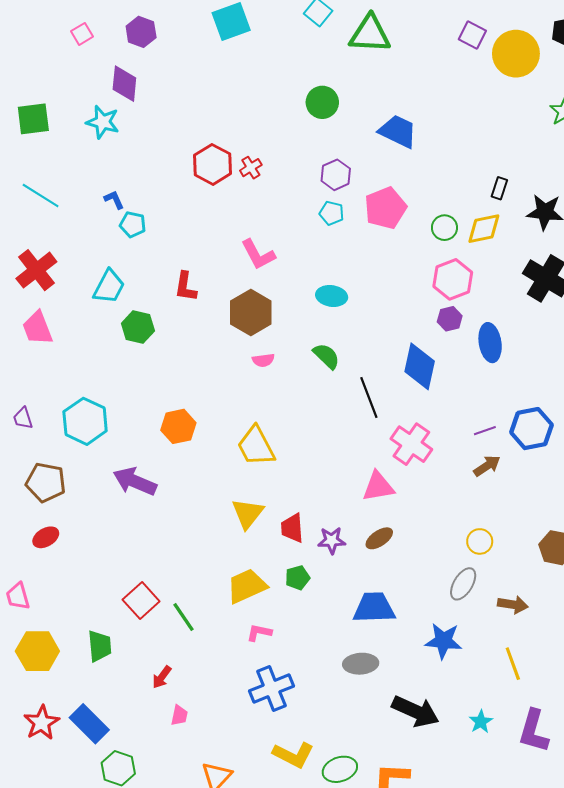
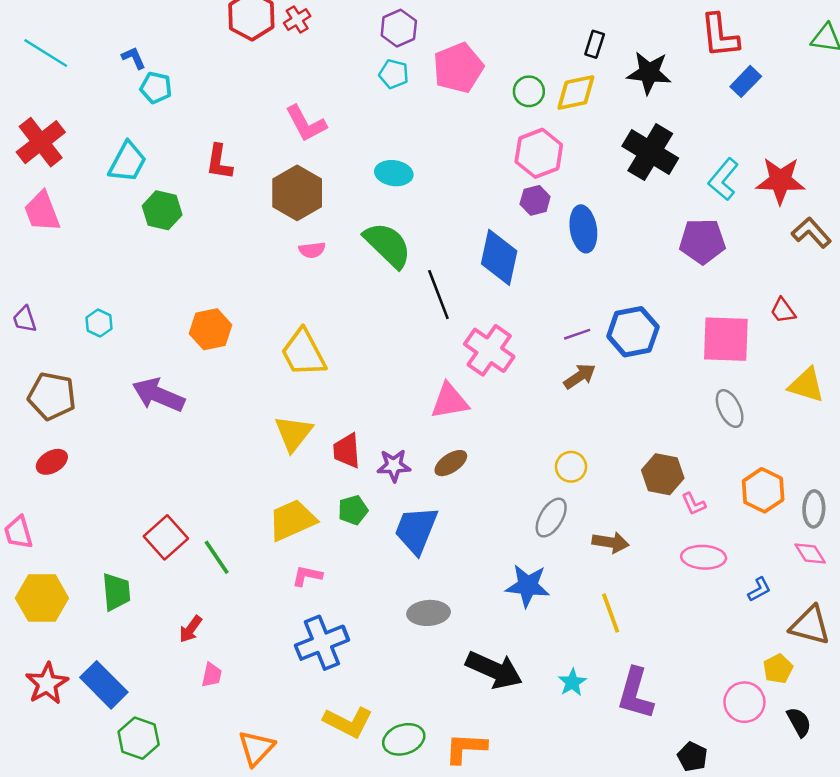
green semicircle: (326, 356) -> (388, 245), size x1.5
cyan hexagon: (85, 421) -> (99, 323), size x0.5
blue trapezoid: (374, 608) -> (416, 530), moved, turned -66

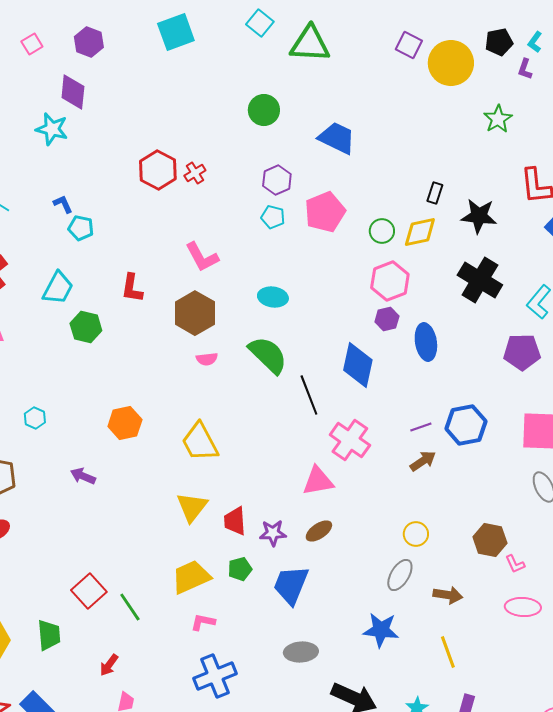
purple arrow: (158, 395) -> (83, 476), size x0.6

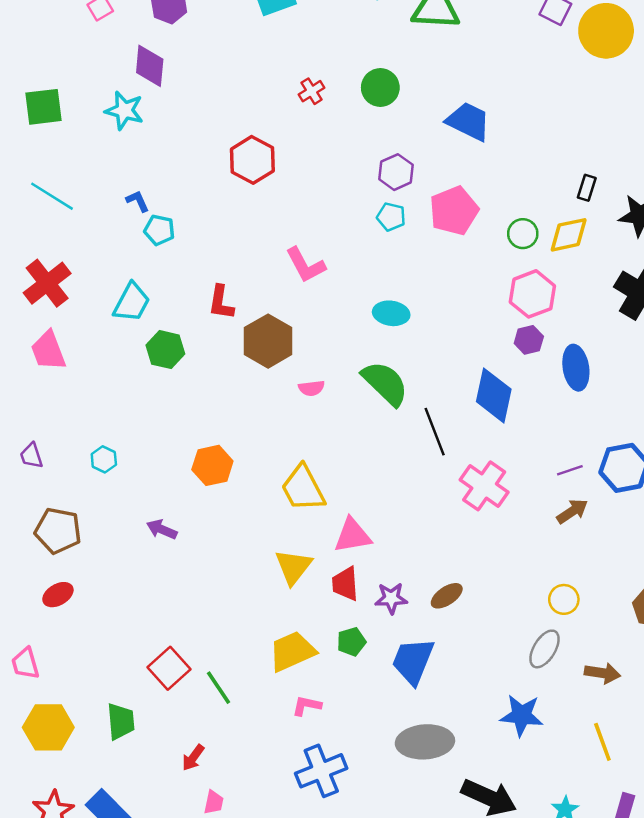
red cross: (195, 173) -> (311, 91), moved
brown hexagon: (195, 313) -> (268, 341), moved
pink triangle: (318, 481) -> (353, 535), moved
gray ellipse: (301, 652) -> (425, 742), size x1.4

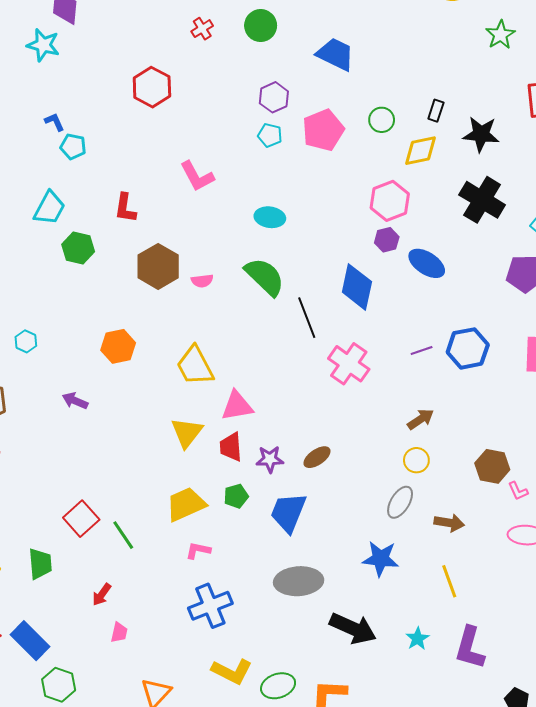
green circle: (523, 234) -> (382, 120), moved
brown hexagon: (268, 341) -> (158, 266), moved
blue ellipse: (576, 368) -> (427, 263), turned -48
brown arrow: (572, 511) -> (421, 419), moved

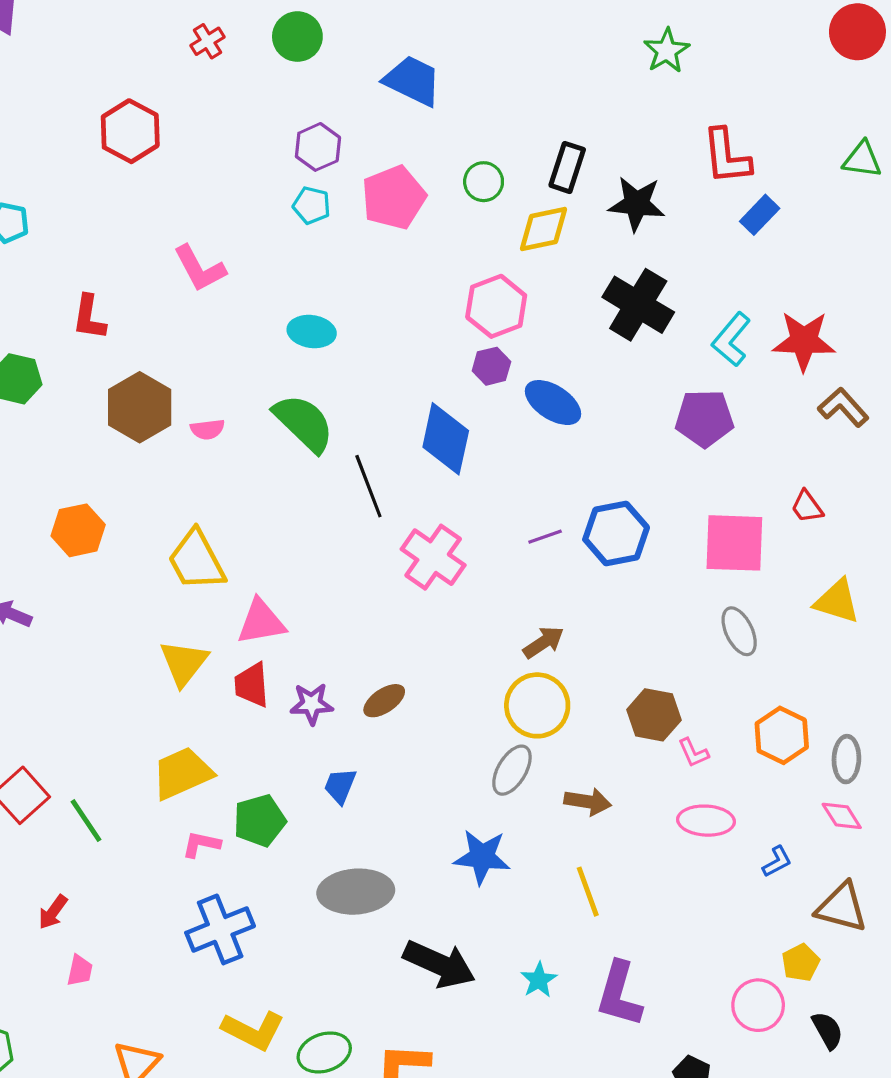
black rectangle: (436, 111) -> (567, 167), size x1.4
yellow circle: (416, 460) -> (537, 705), size x1.6
green pentagon: (236, 496) -> (260, 821), moved, size x1.4
blue trapezoid: (288, 512) -> (340, 786), size x0.6

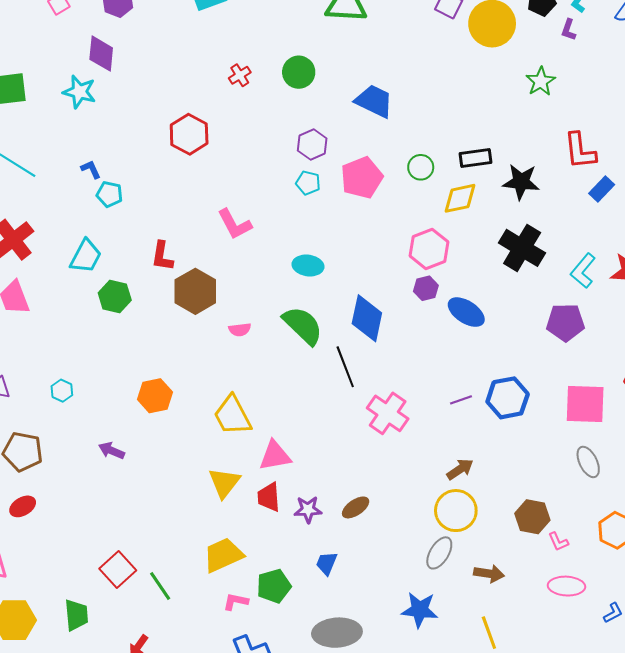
black rectangle: (567, 167) -> (476, 158), turned 64
brown hexagon: (140, 407) -> (195, 291), moved
blue diamond: (446, 439) -> (367, 318), moved

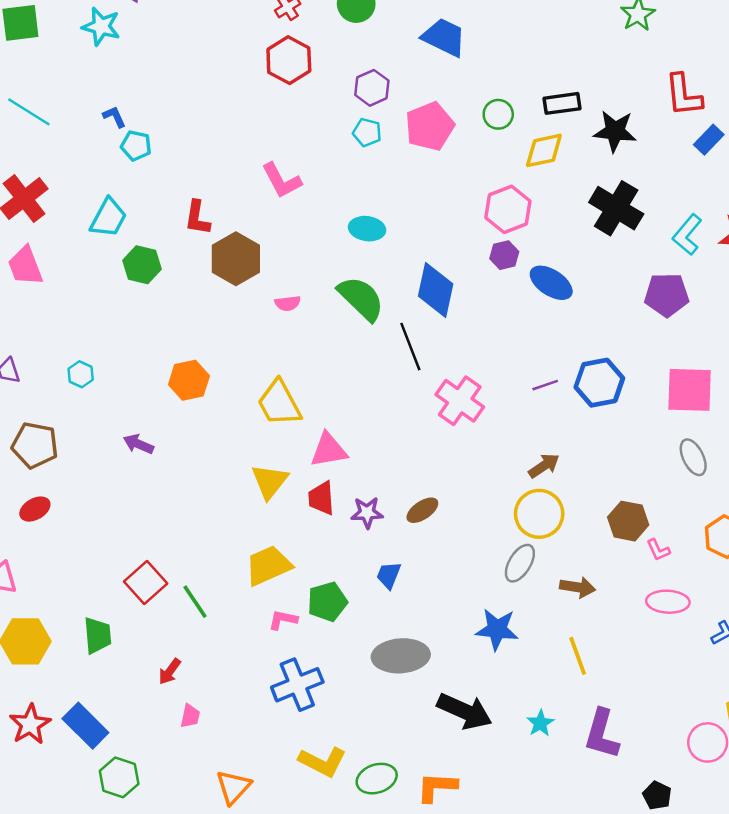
red hexagon: (189, 134) -> (289, 60), moved

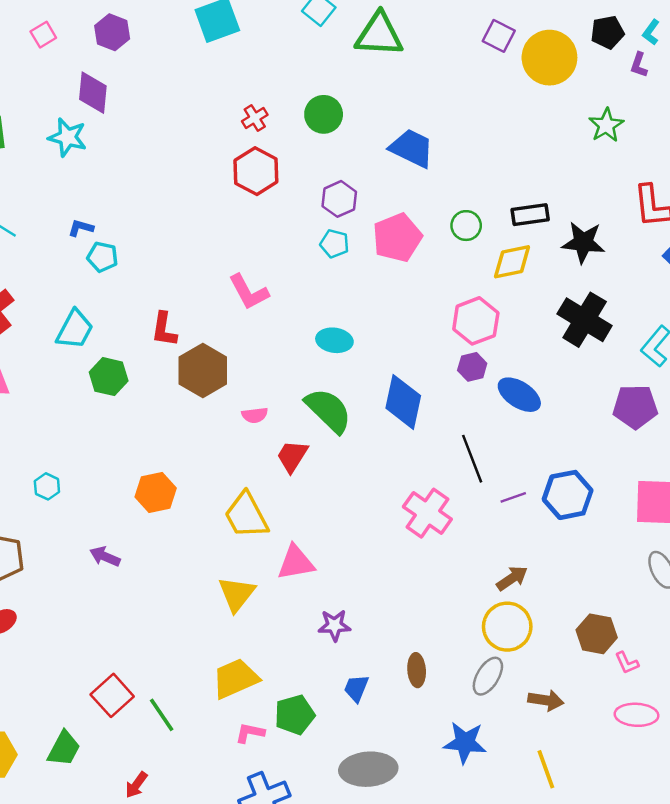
blue L-shape: (114, 117) -> (81, 228), turned -50
black line: (410, 347) -> (472, 459), moved
red trapezoid: (321, 498) -> (292, 456), moved, turned 36
brown ellipse: (422, 510) -> (417, 670), moved, turned -60
green trapezoid: (97, 635) -> (64, 749), turned 33

